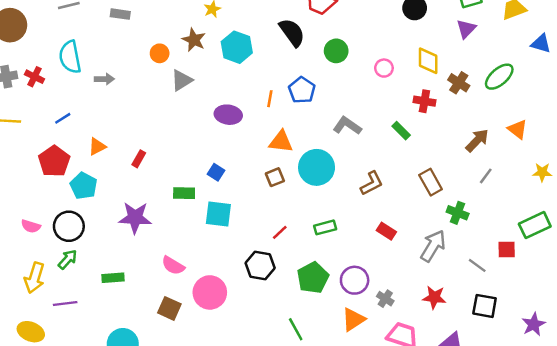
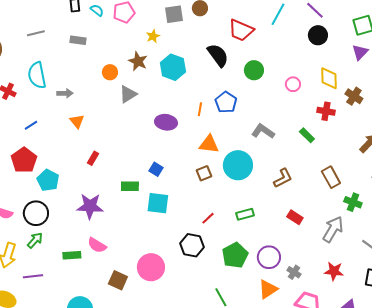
orange triangle: (97, 147) -> (77, 121), moved, turned -42
pink semicircle: (173, 265) -> (97, 245), moved

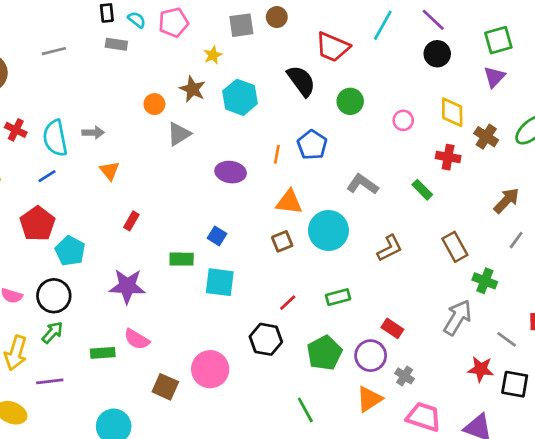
gray rectangle: (78, 40) -> (116, 44), moved
cyan semicircle: (37, 75) -> (55, 138), moved
red rectangle: (295, 217) -> (392, 328), moved
red star: (334, 271) -> (481, 369), moved

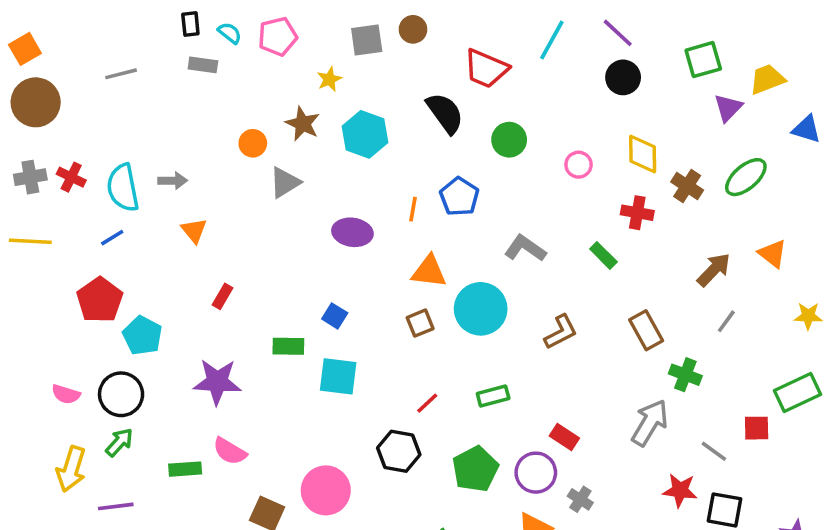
purple triangle: (494, 77) -> (728, 108), moved

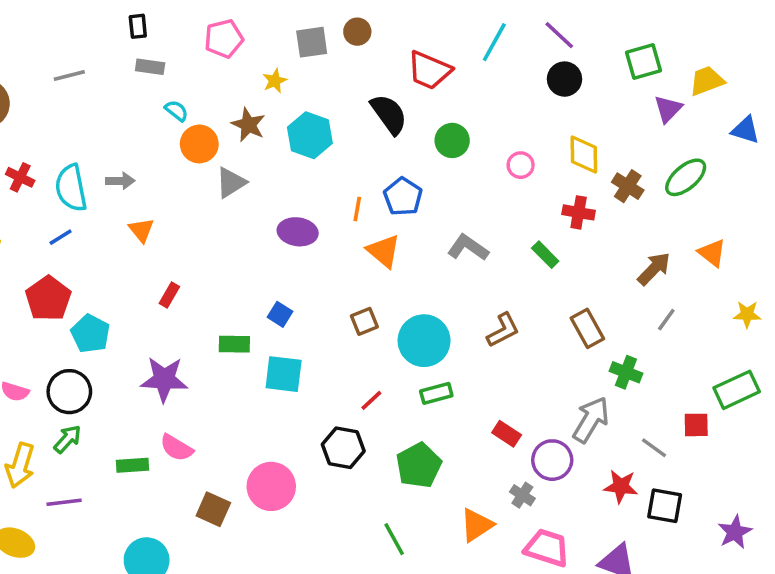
cyan semicircle: (230, 33) -> (176, 111), moved
orange circle: (253, 143) -> (199, 144), size x1.4
orange triangle: (429, 271) -> (384, 251), moved, turned 33
cyan circle: (481, 309) -> (424, 341), moved
purple circle: (536, 473) -> (552, 460), moved

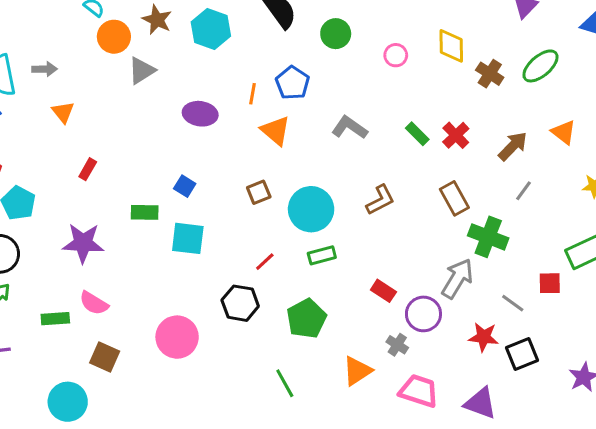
red cross: (579, 212) -> (456, 135), moved, turned 36
green cross: (626, 372) -> (488, 237), size x1.4
black square: (665, 506) -> (522, 354), turned -32
brown square: (213, 509) -> (105, 357), moved

